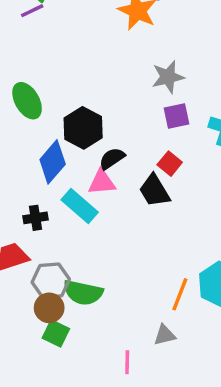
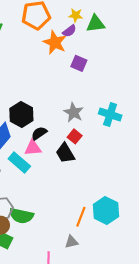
gray star: (168, 77) -> (74, 112), moved, turned -30
purple square: (176, 116) -> (79, 63), moved, turned 35

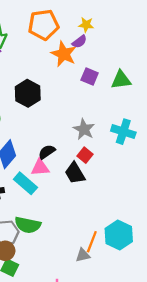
green triangle: (96, 24) -> (121, 80), moved
black hexagon: (21, 114) -> (28, 93), moved
green semicircle: (21, 216) -> (28, 225), moved
gray triangle: (71, 242) -> (83, 255), moved

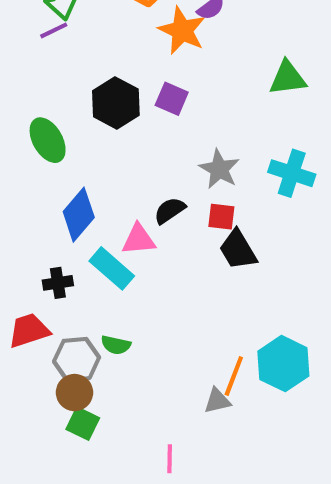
purple square: (90, 76) -> (172, 99), moved
black semicircle: (47, 152) -> (170, 210), moved
red square: (85, 155) -> (221, 217), turned -32
black trapezoid: (75, 173) -> (238, 250), moved
green semicircle: (28, 225) -> (116, 345), size x0.6

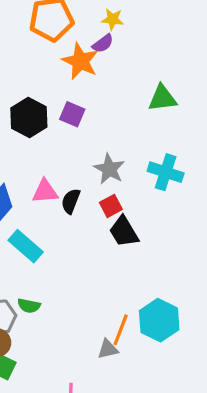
black semicircle: (170, 210) -> (71, 201), turned -35
red square: (221, 217) -> (111, 206), turned -35
pink triangle: (139, 239) -> (45, 191), moved

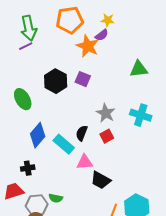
pink triangle: (45, 191) -> (85, 162), moved
black trapezoid: (124, 232) -> (101, 180), moved, turned -30
cyan rectangle: (26, 246) -> (64, 144), moved

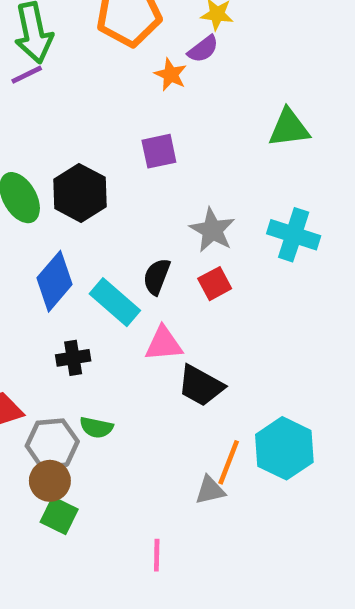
orange star: (88, 46) -> (171, 75), size x0.6
purple square: (83, 79) -> (159, 151), turned -35
black hexagon: (56, 81) -> (80, 193), moved
black cross: (28, 168) -> (73, 358), moved

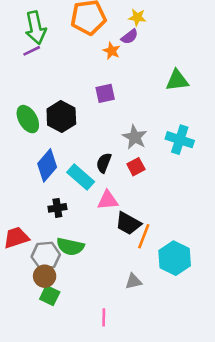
green semicircle: (96, 427) -> (70, 247), size x1.5
orange line: (229, 462) -> (144, 236), moved

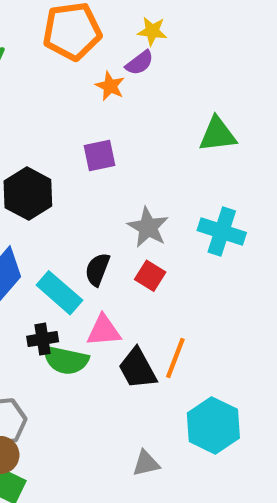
red square: (136, 167) -> (150, 276), turned -30
black cross: (57, 208) -> (43, 339), moved
black trapezoid: (128, 223) -> (137, 369), turned 32
orange line: (144, 236) -> (175, 358), moved
green semicircle: (70, 247) -> (66, 360), moved

